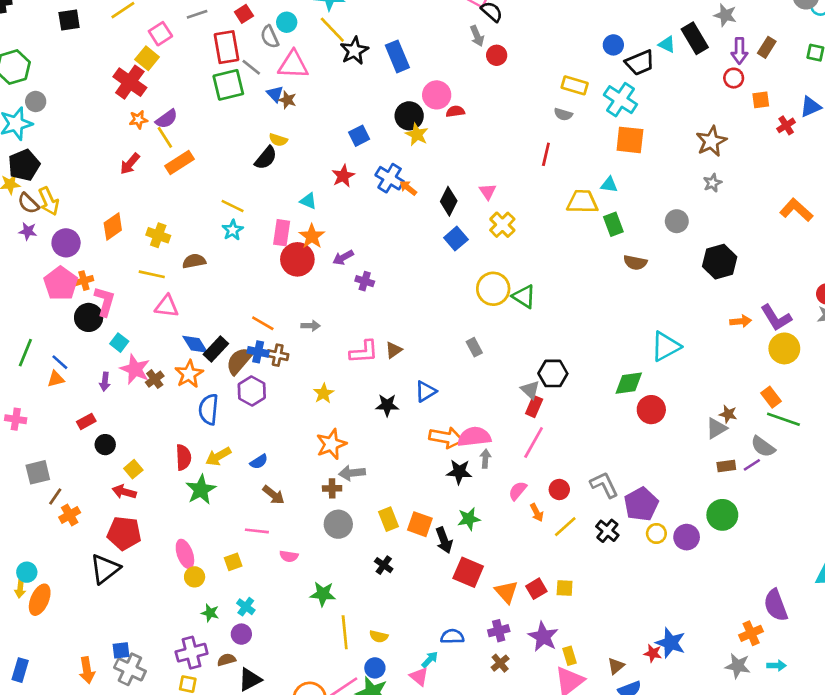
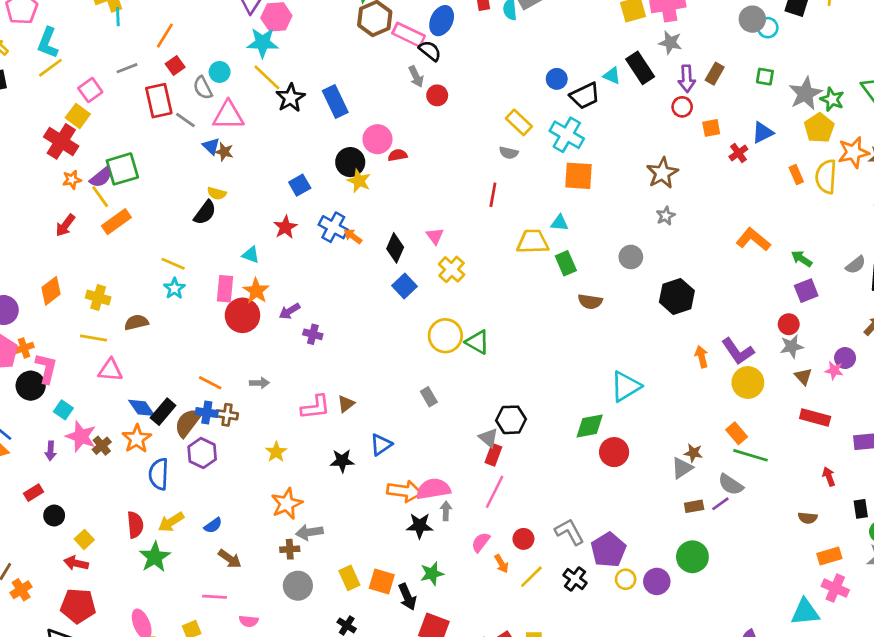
green square: (228, 85) -> (122, 169), moved
yellow rectangle: (575, 85) -> (519, 122), turned 30
orange arrow: (741, 321) -> (702, 357), turned -96

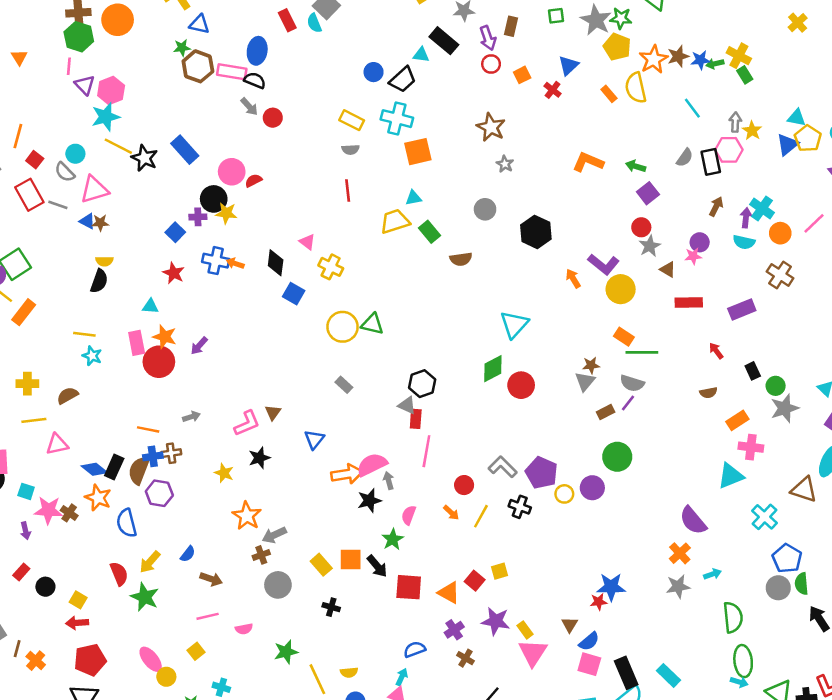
purple cross: (313, 334) -> (198, 217), moved
black star: (342, 461) -> (259, 458), moved
pink semicircle: (481, 542) -> (409, 515), moved

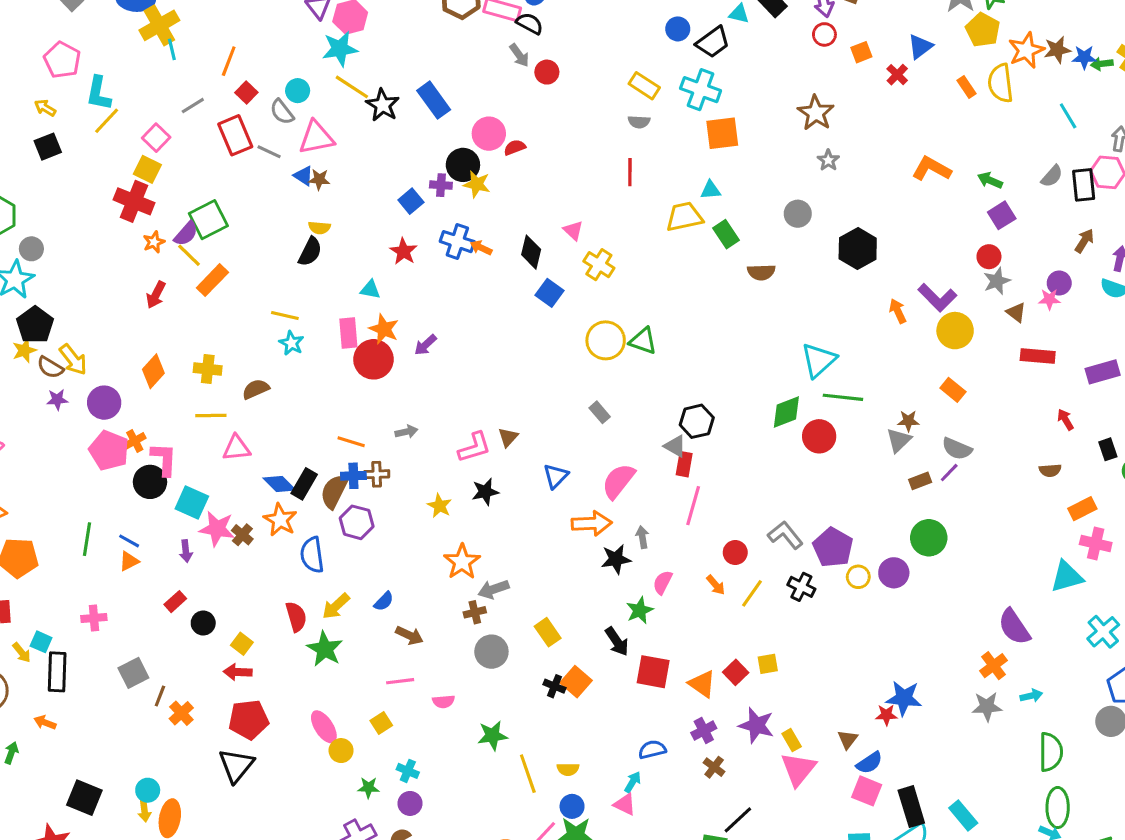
green line: (642, 352) -> (843, 397), moved
pink semicircle: (372, 465) -> (618, 481), moved, turned -32
cyan square: (26, 491) -> (192, 502), size x1.5
orange square: (351, 559) -> (576, 682), moved, turned 35

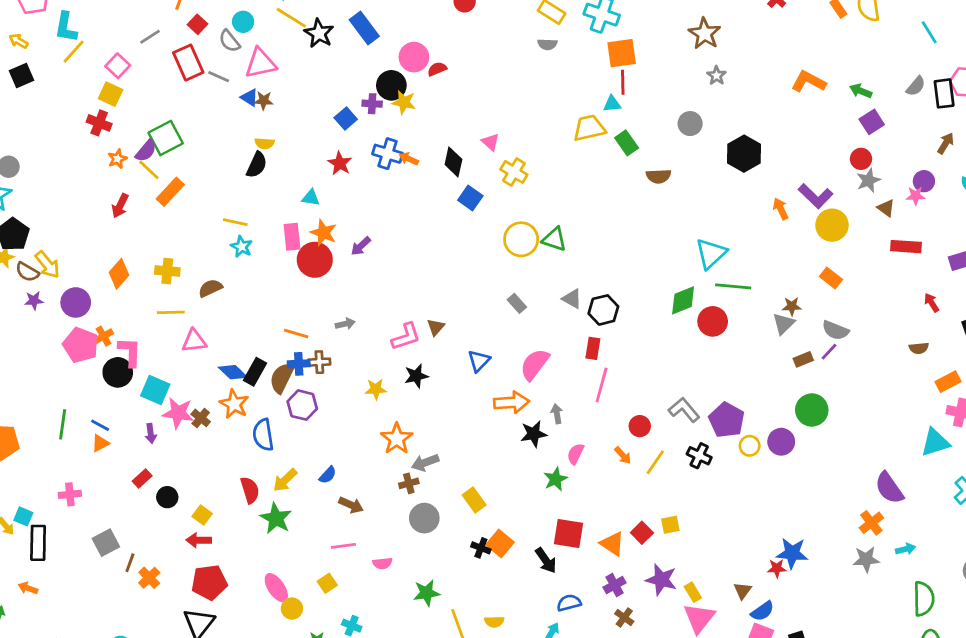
red line: (630, 172) -> (623, 82), moved
red cross: (134, 201) -> (99, 123), size x0.7
gray triangle: (675, 446) -> (572, 299), moved
yellow star: (440, 506) -> (376, 389), turned -30
black arrow: (617, 641) -> (546, 560), moved

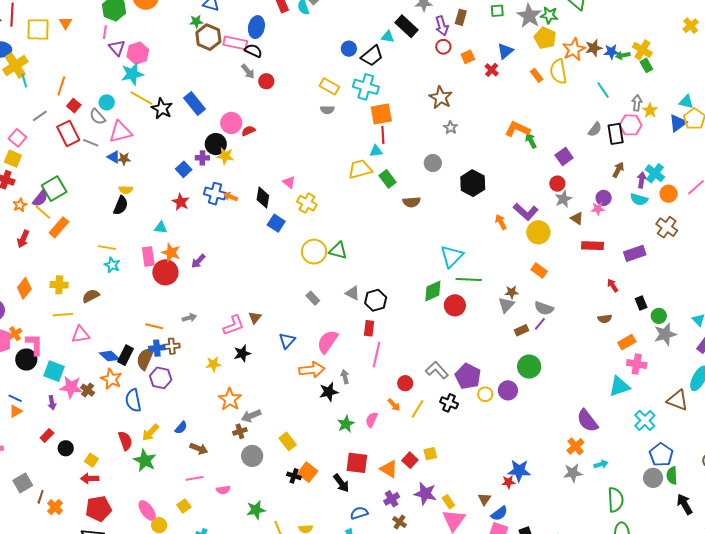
green arrow: (861, 91) -> (531, 141), moved, turned 42
pink semicircle: (576, 454) -> (372, 420), moved

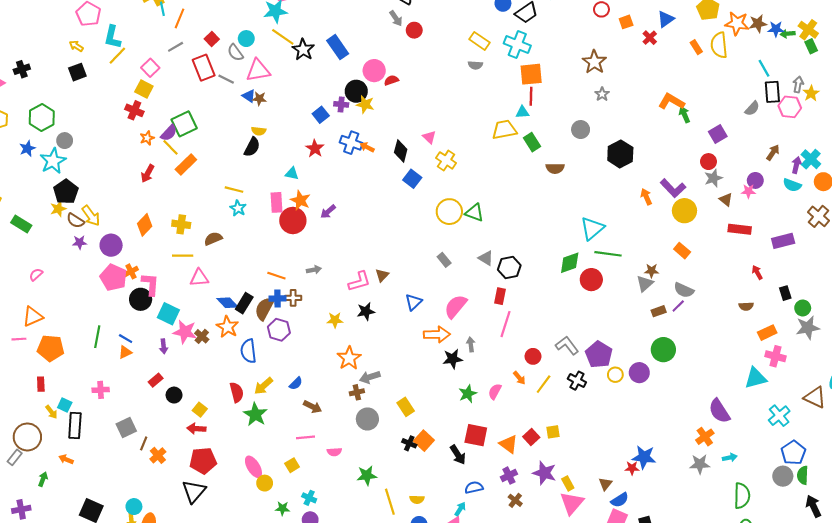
orange star: (574, 49) -> (737, 23), turned 30
orange line: (61, 86) -> (180, 18), moved
black rectangle: (616, 134) -> (772, 92), moved

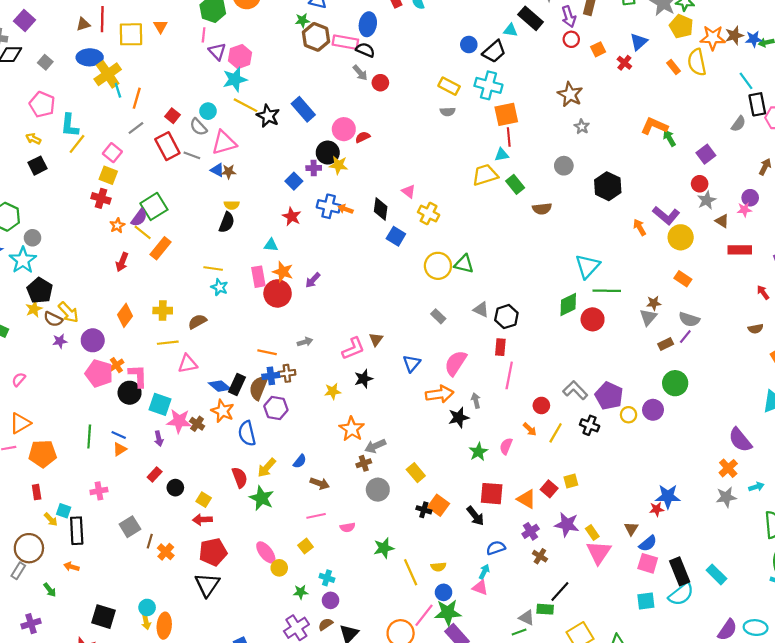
green arrow: (43, 479) -> (50, 590), turned 128

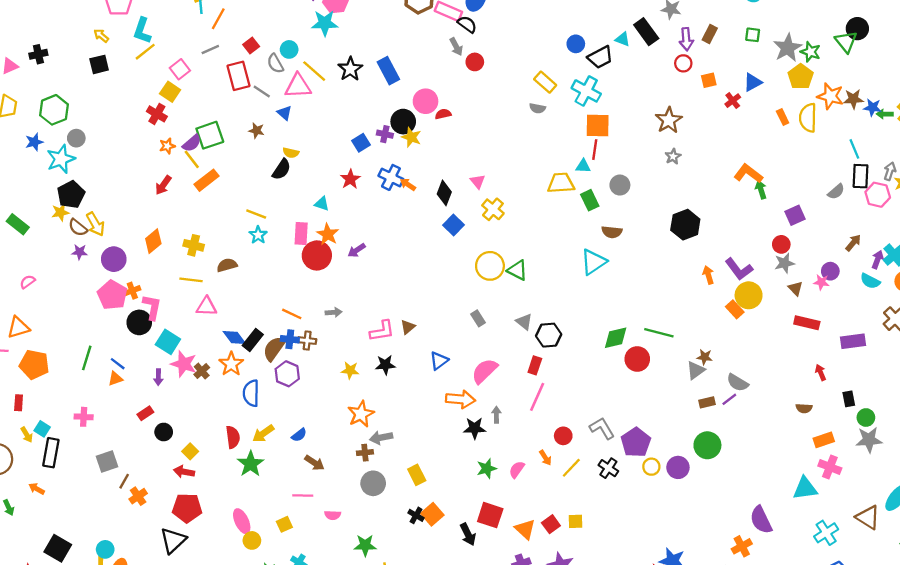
yellow line: (246, 105) -> (314, 71), moved
gray circle: (564, 166) -> (620, 185), moved
brown star: (229, 172) -> (256, 131), moved
cyan triangle: (587, 266) -> (593, 262), moved
orange rectangle: (683, 279) -> (735, 309), moved

